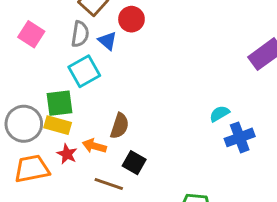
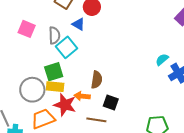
gray semicircle: (80, 34) -> (54, 35), moved
red star: (67, 154) -> (65, 105), size x1.6

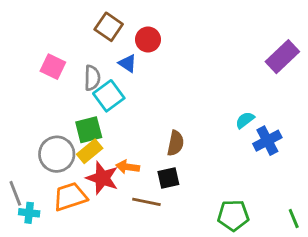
brown semicircle: (97, 80) -> (175, 143), moved
yellow rectangle: (55, 87) -> (90, 151), turned -48
black square: (111, 103) -> (168, 178), turned -35

